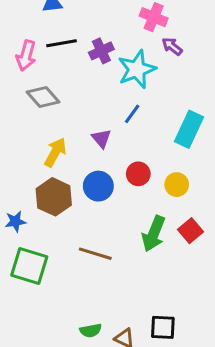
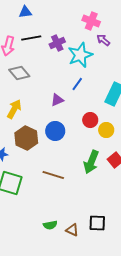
purple triangle: (101, 138) -> (57, 100), turned 48
yellow arrow: (55, 152) -> (14, 109), moved
red circle: (138, 174) -> (90, 120), moved

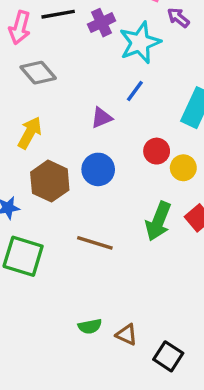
black square: (97, 223) -> (168, 356), moved, turned 30

